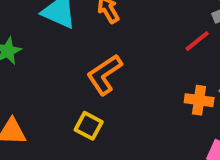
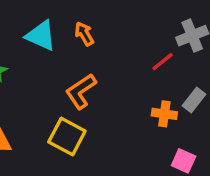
yellow square: (89, 126) -> (67, 137), size x1.5

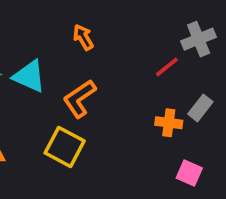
cyan triangle: (41, 36) -> (29, 76), moved

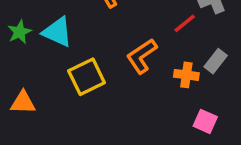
orange L-shape: (79, 99) -> (142, 56), moved
yellow square: (65, 147) -> (87, 77), moved, turned 36

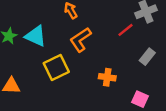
orange L-shape: (142, 56) -> (81, 40), moved
orange cross: (186, 75) -> (107, 77), moved

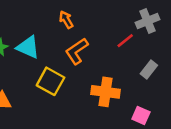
yellow square: (56, 68) -> (50, 81), turned -35
orange cross: (107, 77) -> (106, 92), size x1.5

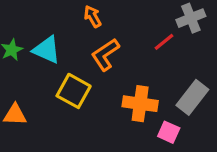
gray rectangle: (149, 70) -> (192, 97), moved, size x1.5
pink square: (141, 115) -> (169, 132), moved

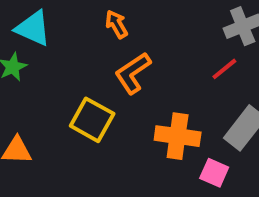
red line: (164, 42) -> (224, 69), moved
cyan triangle: (47, 50) -> (33, 28), moved

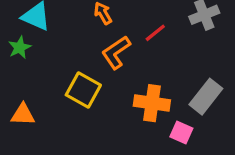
red line: (224, 69) -> (155, 33), moved

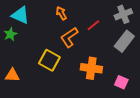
gray rectangle: (206, 97) -> (124, 41), moved
pink square: (181, 132) -> (121, 82), moved

